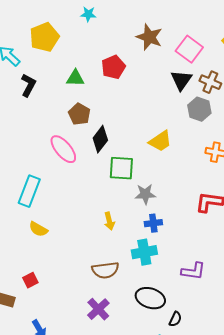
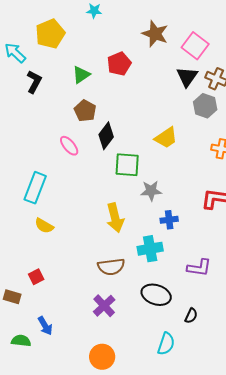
green triangle: (75, 78) -> (81, 75), turned -36
pink ellipse: (63, 149) -> (69, 146), size x0.7
yellow arrow: (109, 221) -> (115, 218), size x1.6
blue cross: (153, 223) -> (169, 220), moved
black semicircle: (175, 319) -> (191, 316), moved

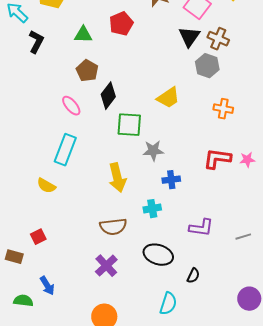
green triangle: (81, 75) -> (83, 35), turned 36
cyan rectangle: (35, 188) -> (65, 150), moved
cyan cross: (150, 249) -> (152, 209), size x0.7

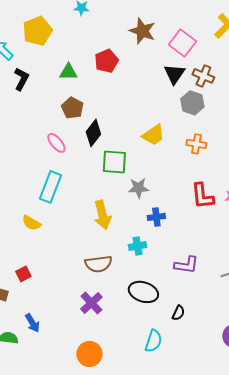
orange cross: (223, 109) -> (196, 144), moved
red L-shape: (217, 159) -> (202, 196), turned -104

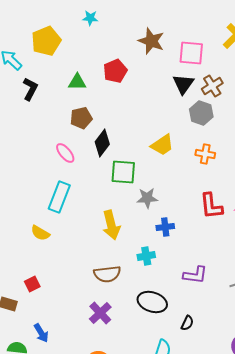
pink square: (182, 43) -> (191, 53), turned -32
brown cross: (203, 76) -> (212, 86), turned 35
brown pentagon: (72, 108) -> (81, 118), turned 30

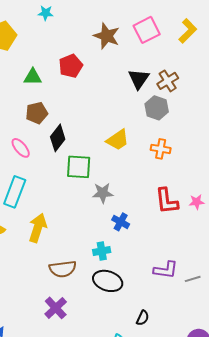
pink square: (191, 53) -> (147, 30), moved, turned -32
yellow arrow: (111, 225) -> (38, 228), moved, turned -148
blue cross: (165, 227) -> (121, 222), turned 36
purple L-shape: (195, 275) -> (166, 270), moved
black ellipse: (152, 302) -> (108, 281), moved

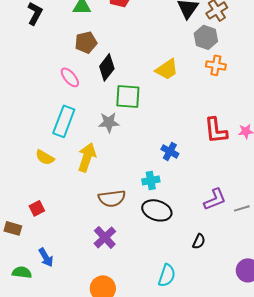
orange cross: (161, 149) -> (216, 65), moved
gray star: (103, 193) -> (109, 122), moved
purple L-shape: (166, 270) -> (215, 199), turned -30
black semicircle: (143, 318) -> (199, 241), moved

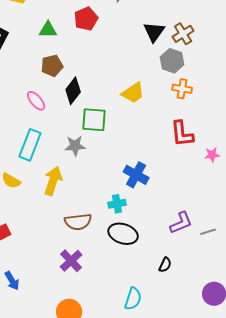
red L-shape: (216, 130) -> (182, 134), moved
blue cross: (170, 151) -> (136, 175), size x1.4

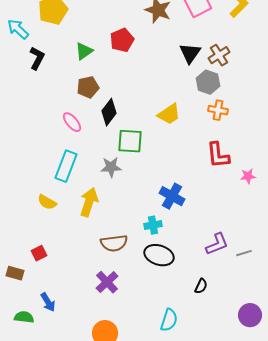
green triangle: (48, 30) -> (84, 51), turned -36

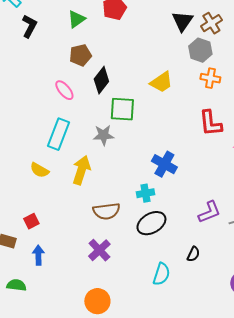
black ellipse: (159, 255) -> (151, 223), turned -48
blue arrow: (48, 302) -> (38, 255), moved, turned -150
cyan semicircle: (169, 320) -> (161, 274), moved

